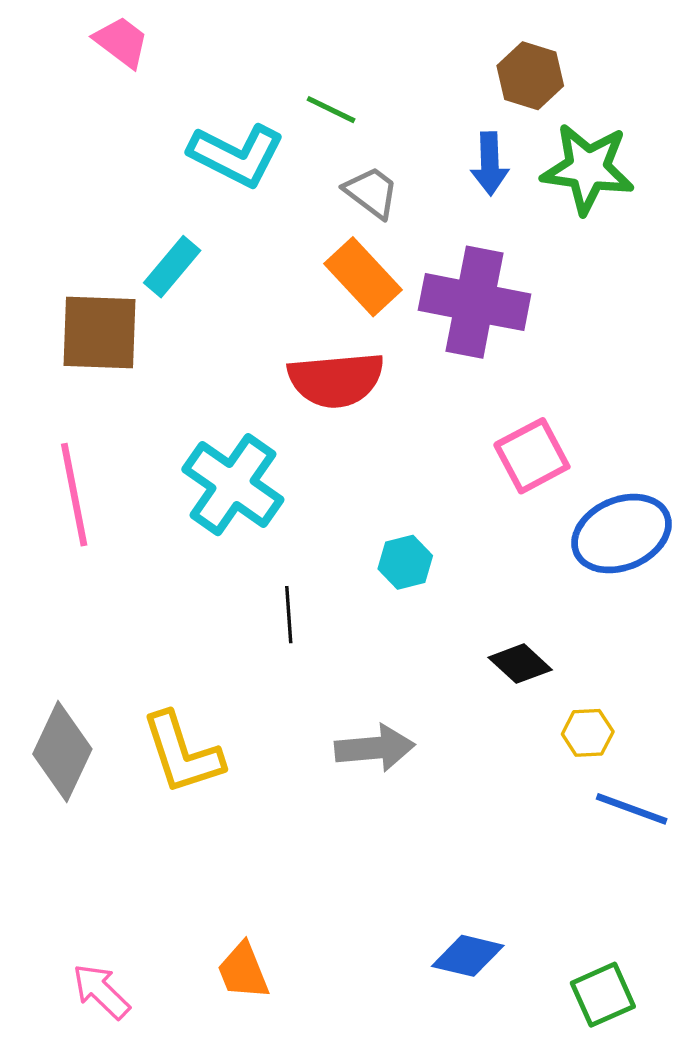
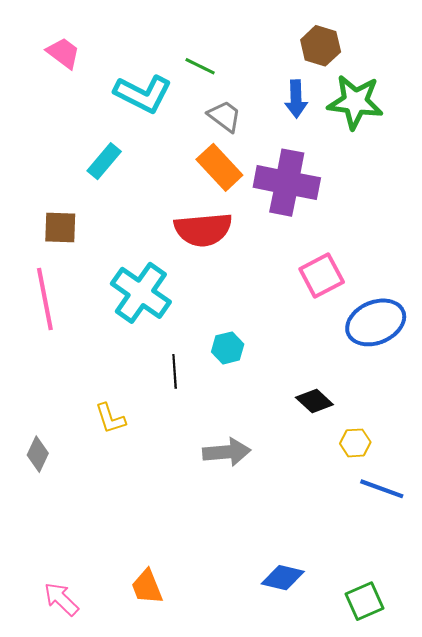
pink trapezoid: (121, 42) -> (63, 53), moved
brown square: (99, 332) -> (60, 228), moved, size x0.7
cyan hexagon: (405, 562) -> (228, 348), moved
gray diamond: (62, 751) -> (38, 454), size x0.6
yellow L-shape: (182, 753) -> (110, 418), moved, size x0.6

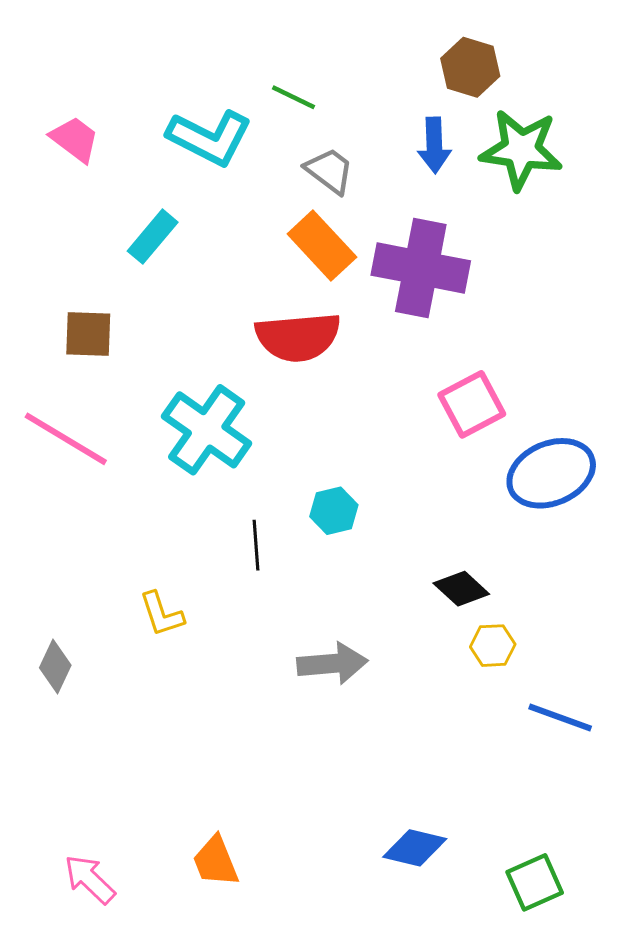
pink trapezoid: (63, 53) -> (75, 139), moved
pink line: (45, 299) -> (66, 439), turned -48
yellow hexagon: (355, 443) -> (493, 646), moved

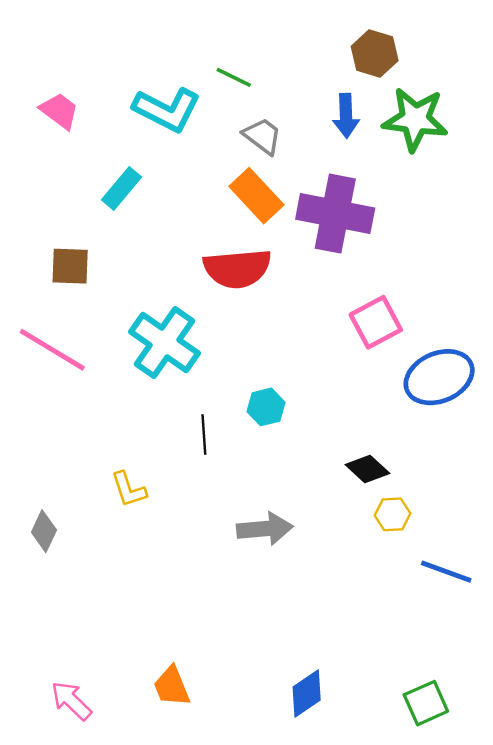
blue diamond: (415, 848) -> (307, 693), moved, turned -48

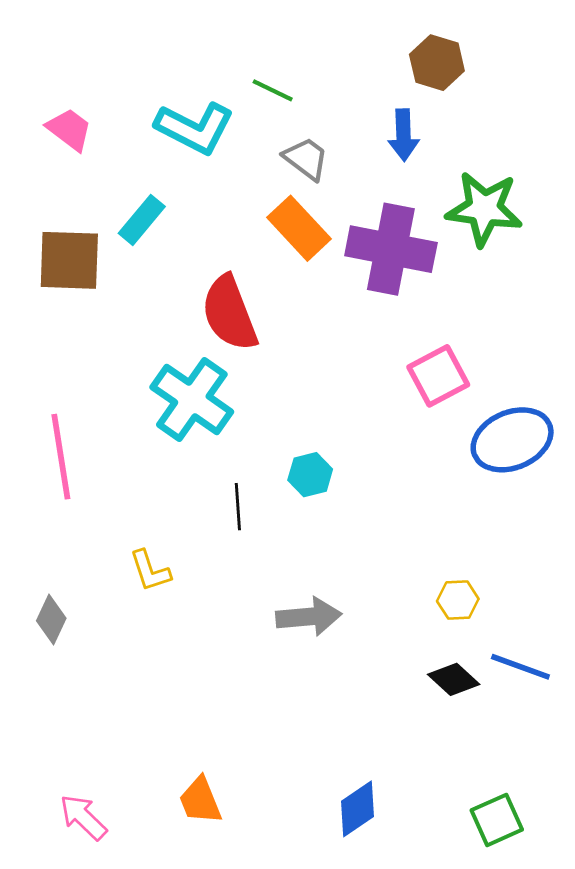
green star: (415, 119) -> (484, 209), moved
brown square: (70, 266) -> (69, 260), moved, size x1.4
red semicircle: (237, 268) -> (229, 313), moved, turned 74
pink line: (52, 350) -> (61, 457), moved, turned 50
black diamond: (367, 469) -> (454, 679), moved

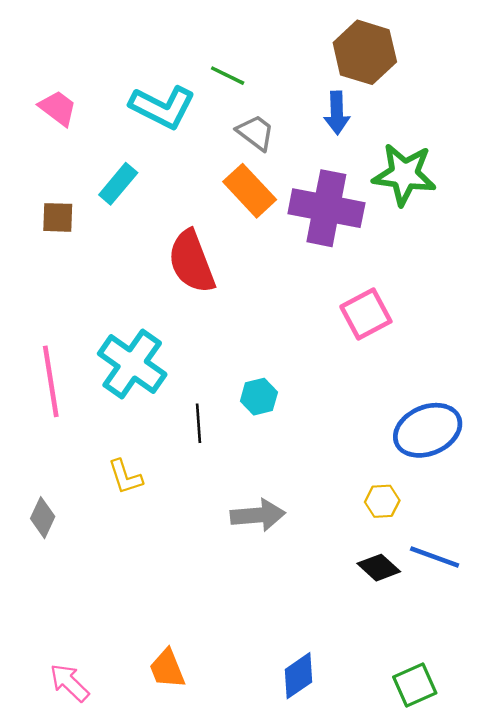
brown hexagon: (437, 63) -> (365, 52), size x1.4
brown square: (69, 260) -> (58, 217), size x0.6
cyan cross: (192, 399) -> (132, 364), moved
blue ellipse: (512, 440) -> (428, 430), moved

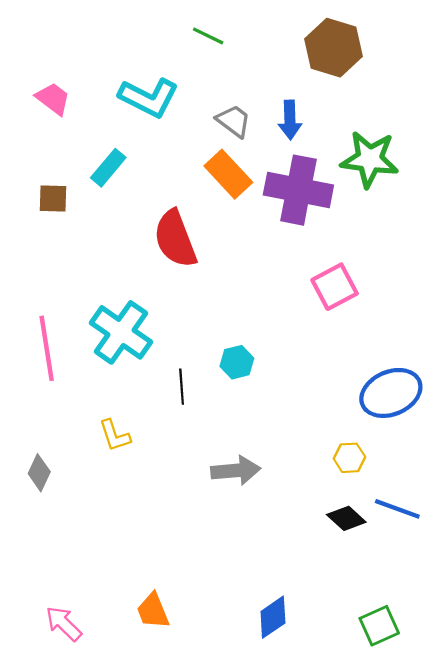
green line: (228, 76) -> (208, 36), moved
blue arrow: (337, 113) -> (290, 120), moved

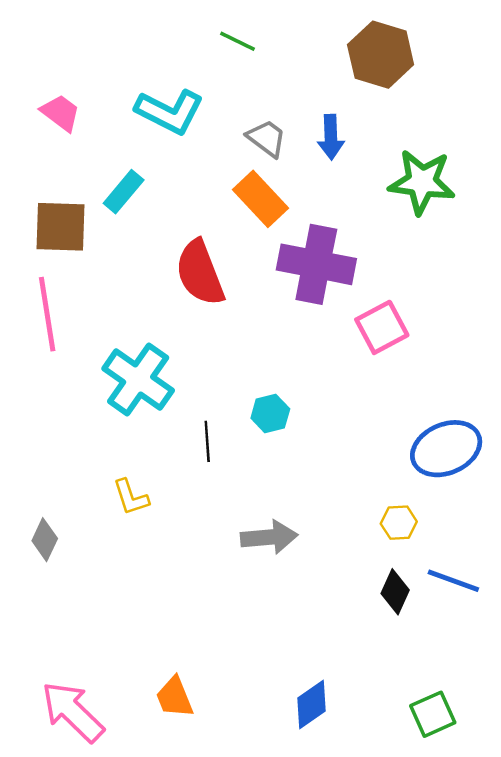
purple cross: (298, 190) -> (316, 264), moved
brown square: (53, 199) -> (60, 227), size x1.6
pink line: (47, 348) -> (47, 314), moved
black diamond: (346, 518) -> (395, 592), turned 72
pink arrow: (64, 624) -> (73, 712), size x1.5

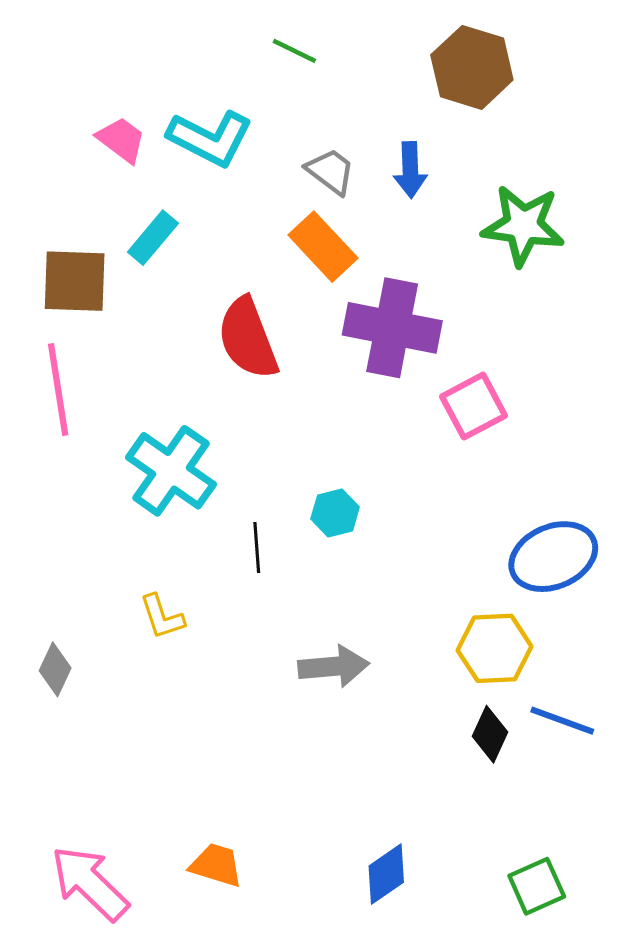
pink trapezoid: (60, 113) -> (121, 140), moved
yellow hexagon: (399, 523) -> (495, 648), size x1.6
orange trapezoid: (174, 697) -> (216, 865), turned 129

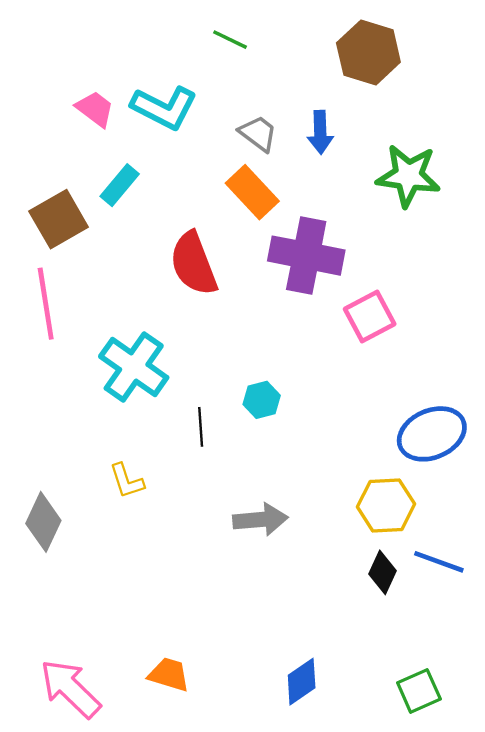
brown square: (75, 281) -> (59, 219), turned -32
gray diamond: (55, 669) -> (43, 522), size x1.4

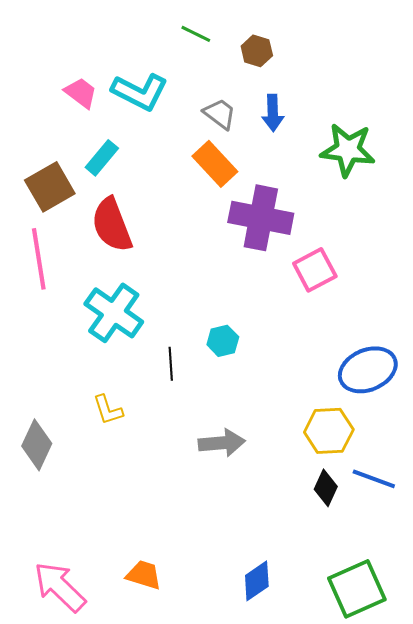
brown hexagon: (368, 52) -> (257, 51), moved, size x0.6
red semicircle: (194, 264) -> (112, 225), moved
green square: (419, 691) -> (357, 589), size x1.5

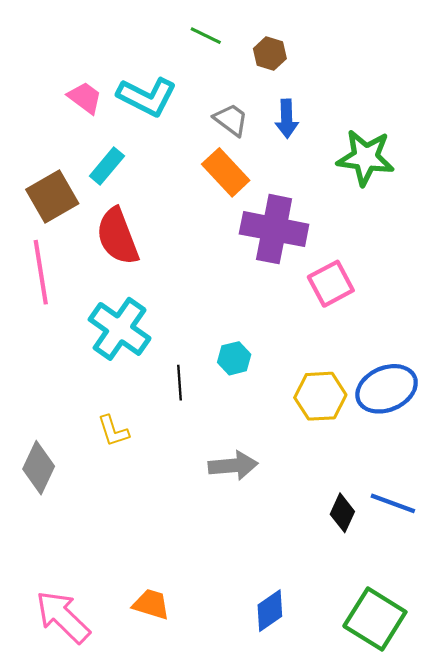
yellow hexagon: (329, 431) -> (320, 396), moved
green square: (357, 589) -> (375, 619), turned -34

